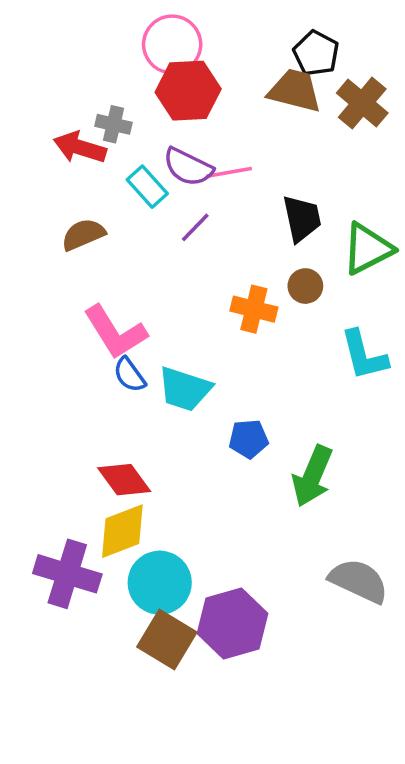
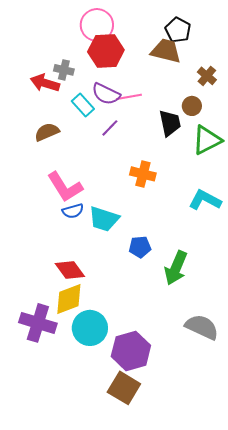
brown cross: (362, 103) -> (207, 76), moved, size x0.7
brown circle: (305, 286) -> (192, 106), moved
cyan L-shape: (364, 355) -> (205, 200), turned 132
blue semicircle: (129, 375) -> (73, 211), turned -70
brown square: (167, 640) -> (124, 388), moved

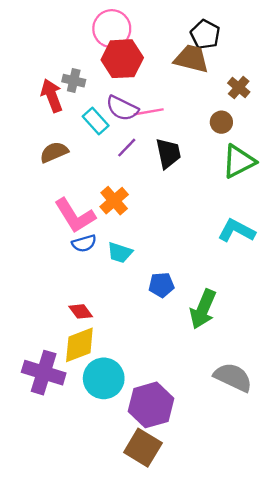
red arrow: (45, 83) -> (52, 96), turned 52
black trapezoid: (170, 123) -> (168, 153), moved
orange cross: (143, 174) -> (114, 201), moved, turned 35
cyan trapezoid: (104, 219) -> (120, 253), size x0.7
red diamond: (70, 270) -> (81, 311), size x0.7

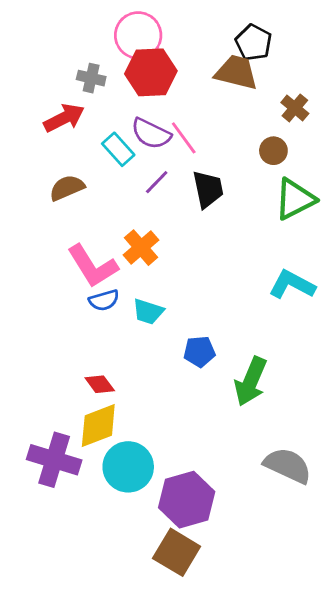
gray cross: (74, 81) -> (91, 78), moved
red arrow: (52, 96) -> (64, 118), turned 84
pink line: (149, 112) -> (184, 138), turned 64

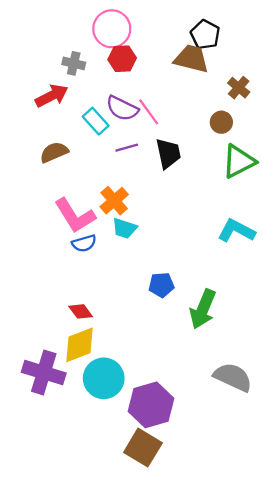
red hexagon: (151, 72) -> (122, 59), size x0.7
purple line: (157, 182) -> (127, 148), turned 30
cyan trapezoid: (148, 312) -> (124, 228), moved

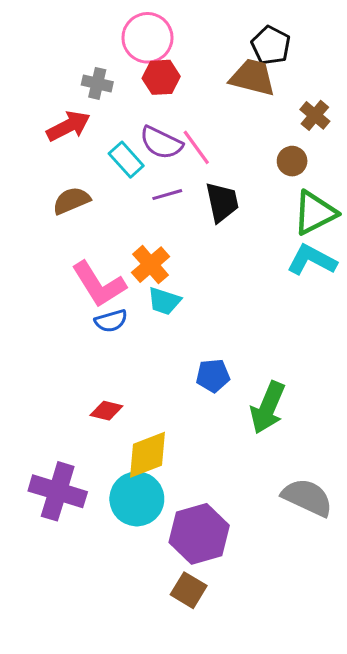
cyan L-shape: (236, 231) -> (312, 260), moved
red diamond: (81, 311) -> (106, 411), turned -40
yellow diamond: (79, 345) -> (147, 455), moved
brown square: (143, 448) -> (189, 590), size x0.7

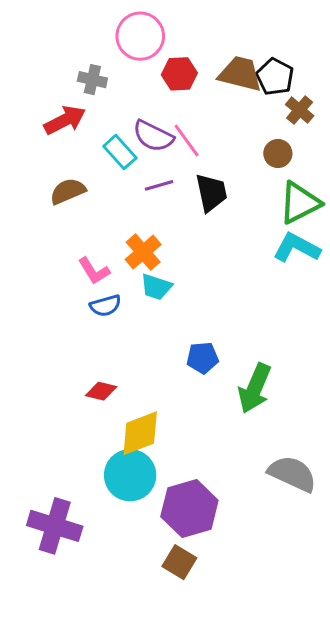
black pentagon: (271, 45) -> (275, 77), moved
red hexagon: (161, 77) -> (179, 74), moved
pink L-shape: (99, 284) -> (94, 271), size x0.6
purple cross: (58, 491) -> (55, 526), moved

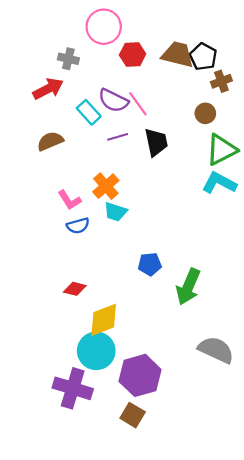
brown cross: (300, 110) -> (221, 81), turned 30
purple cross: (55, 526) -> (73, 388), moved

